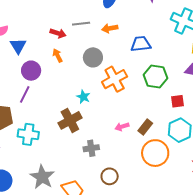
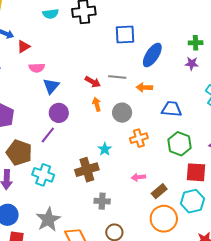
orange arrow: (58, 55) -> (97, 104), moved
orange cross: (115, 79) -> (139, 138), size x0.7
red square: (177, 101) -> (196, 172), size x1.5
pink arrow: (122, 127) -> (138, 177), moved

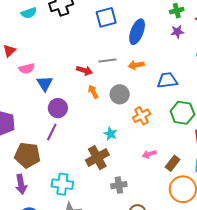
cyan cross: (43, 175) -> (62, 184), moved

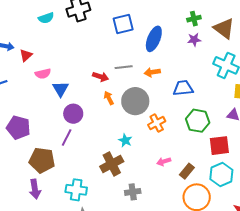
gray circle: (120, 94) -> (135, 101), size x1.4

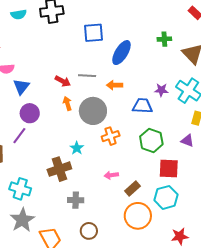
purple star: (194, 40) -> (161, 90), moved

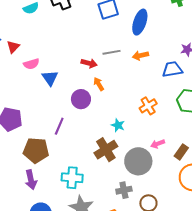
gray circle: (93, 111) -> (138, 161), moved
purple circle: (30, 113) -> (81, 99), moved
gray cross: (76, 200) -> (124, 190), moved

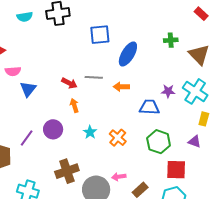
purple circle: (81, 99) -> (53, 129), moved
orange cross: (148, 106) -> (118, 138), turned -30
cyan star: (118, 125) -> (90, 132), moved

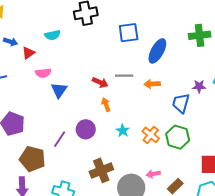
cyan semicircle: (25, 17) -> (53, 35), moved
green cross: (171, 40) -> (200, 35), size x1.5
blue trapezoid: (149, 107) -> (181, 103), turned -75
green hexagon: (159, 142) -> (178, 137), moved

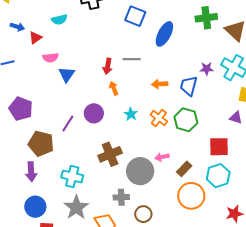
blue square: (129, 33) -> (135, 16), turned 30
red arrow: (100, 82) -> (108, 66), turned 77
orange arrow: (152, 84) -> (160, 84), moved

